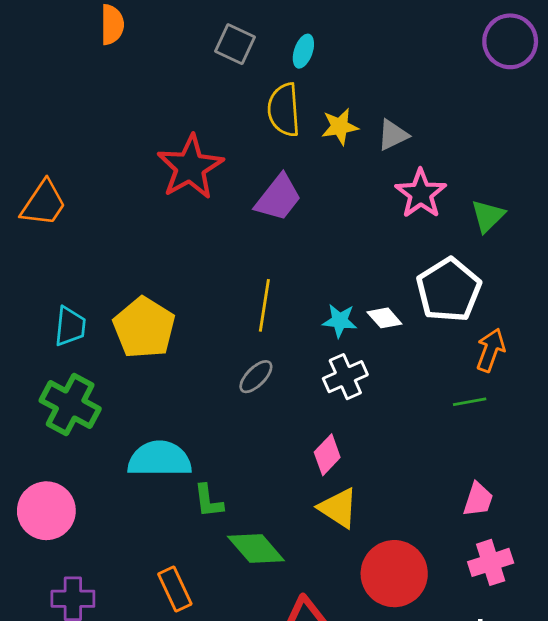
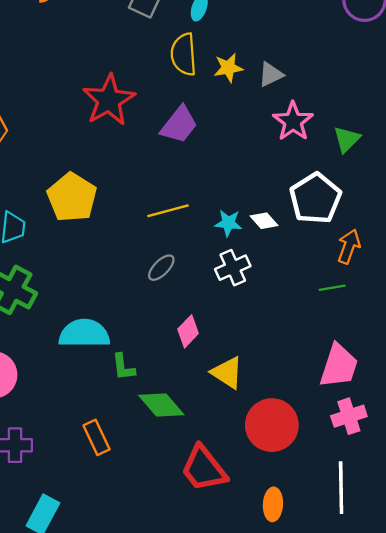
yellow line: (264, 305) -> (168, 211), turned 66
yellow pentagon: (144, 328) -> (72, 197), moved
pink diamond: (327, 455) -> (188, 331), moved
pink trapezoid: (478, 500) -> (339, 366), size x1.6

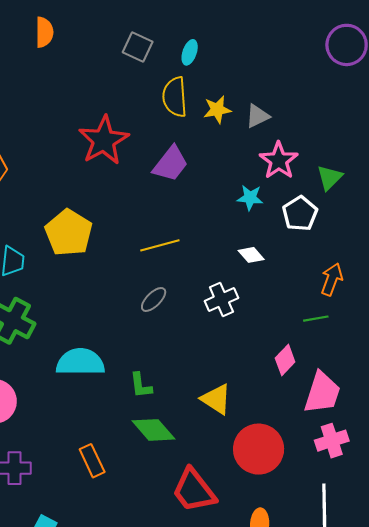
white pentagon: (315, 198) -> (300, 214), moved, size x0.7
cyan star: (228, 223) -> (250, 198), moved
pink diamond: (188, 331) -> (285, 360), moved
green L-shape: (123, 367) -> (141, 385), moved

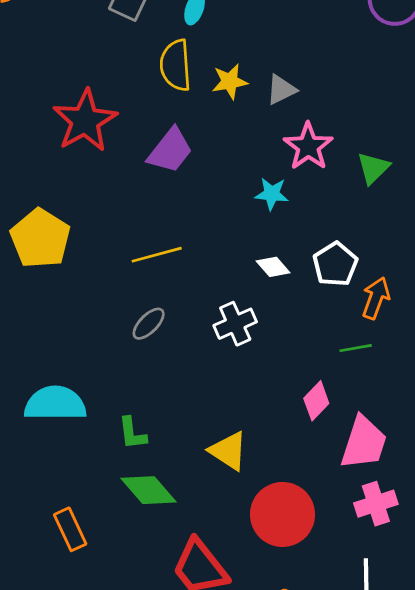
white pentagon: (300, 214) -> (335, 264), moved

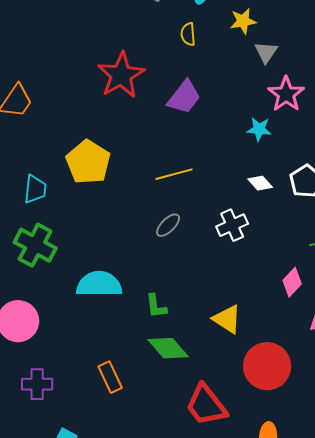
yellow semicircle: (176, 65) -> (188, 34), size x0.6
yellow star: (230, 81) -> (243, 21), moved
gray triangle: (281, 90) -> (266, 52), turned -30

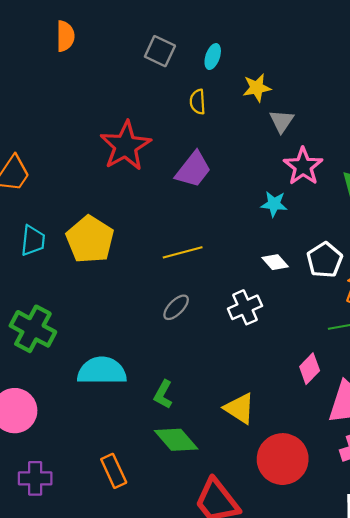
cyan trapezoid: (35, 189) -> (33, 241), moved
green L-shape: (156, 306) -> (163, 394), turned 36

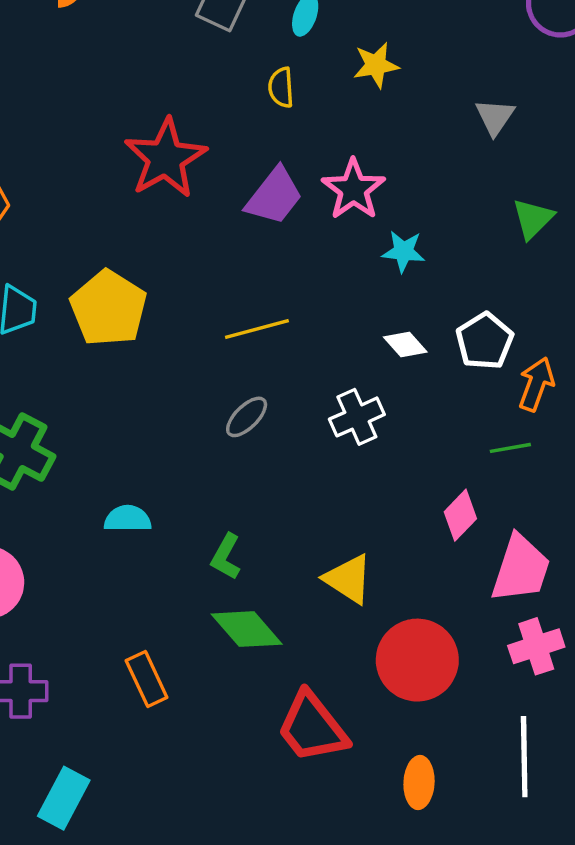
gray triangle: (282, 121) -> (495, 117), moved
pink star: (303, 166) -> (353, 189), moved
cyan semicircle: (102, 371) -> (128, 519), size x0.6

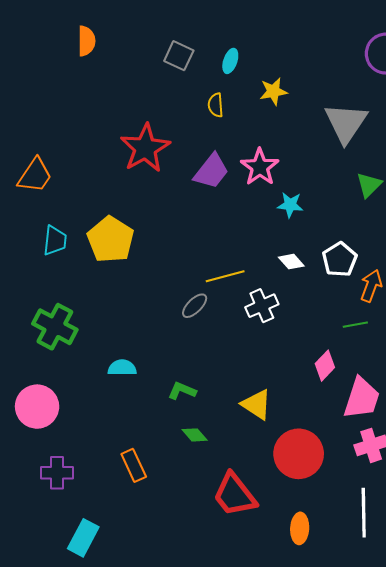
gray triangle: (495, 117) -> (346, 123), size x1.8
yellow line: (257, 329) -> (225, 276), moved
green L-shape: (226, 557) -> (182, 391), turned 84
green diamond: (247, 629) -> (195, 435), size x0.6

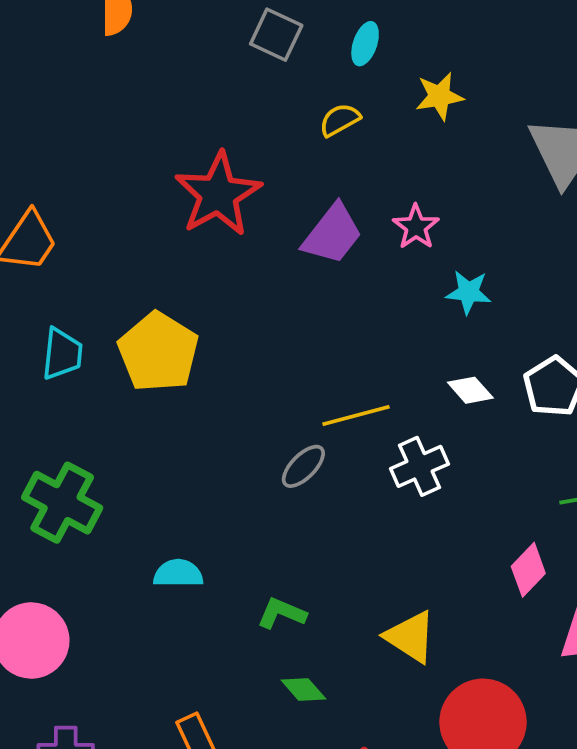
yellow semicircle: (216, 105) -> (340, 120), turned 65
pink star: (260, 167) -> (416, 227), size x0.7

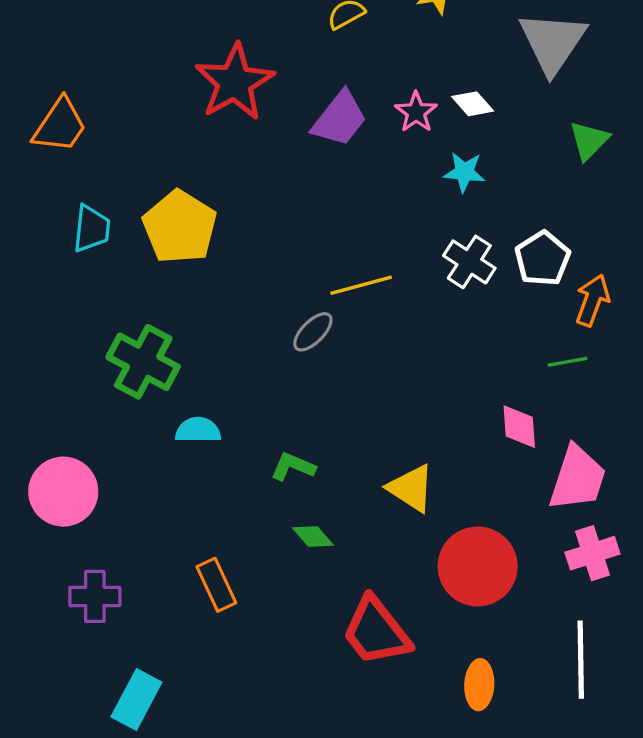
white diamond: (470, 390) -> (473, 104), moved
white cross: (419, 466) -> (469, 262), moved, turned -33
green cross: (62, 503) -> (143, 362), moved
pink diamond: (528, 570) -> (519, 427), turned -48

